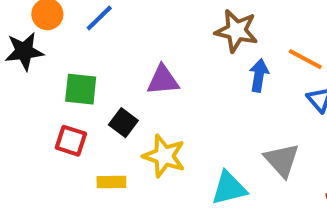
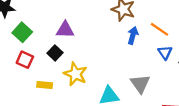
purple triangle: (163, 80) -> (65, 30), moved
green square: (81, 89) -> (22, 32), moved, turned 30

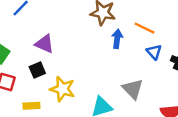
purple triangle: (65, 30) -> (44, 44), turned 30
black square: (55, 53) -> (37, 70), turned 32

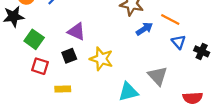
blue arrow: (117, 39) -> (144, 29), turned 48
yellow star: (62, 89) -> (101, 59), moved

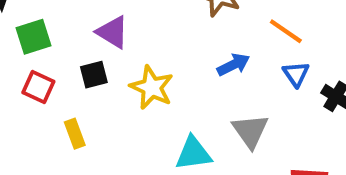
blue arrow: (144, 29) -> (233, 65), moved
green square: (34, 39) -> (34, 37), turned 30
yellow rectangle: (63, 89) -> (75, 134), turned 64

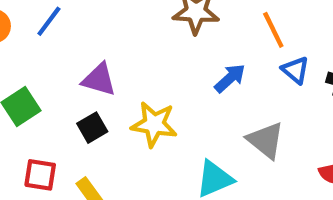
orange line: (286, 31) -> (273, 30), turned 45
red square: (38, 87) -> (40, 175), moved

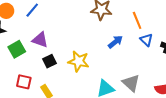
purple triangle: (99, 79) -> (40, 40), moved
gray triangle: (266, 140) -> (131, 83), moved

